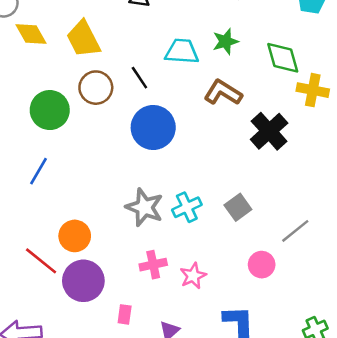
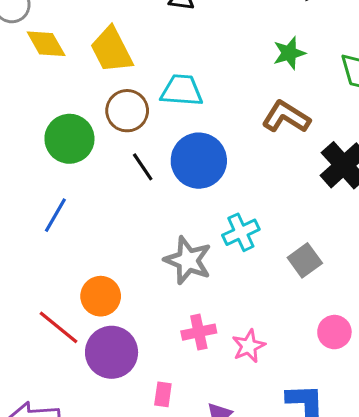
cyan trapezoid: (182, 51) -> (182, 90), moved
black line: (139, 78) -> (143, 167), moved
cyan cross: (187, 207) -> (241, 232), moved

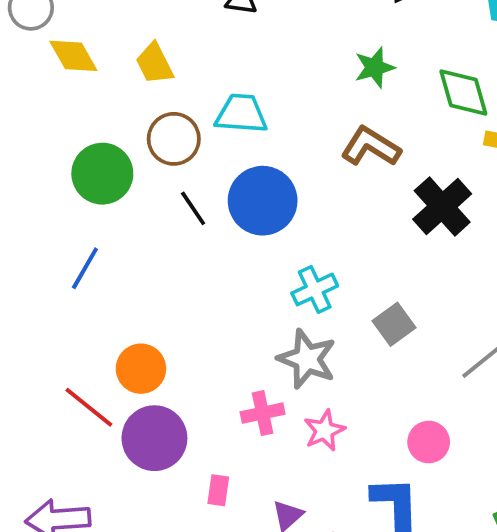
yellow trapezoid: (112, 50) -> (154, 64), size x0.7
gray star: (188, 260) -> (307, 359), moved
pink circle: (334, 332) -> (429, 442), moved

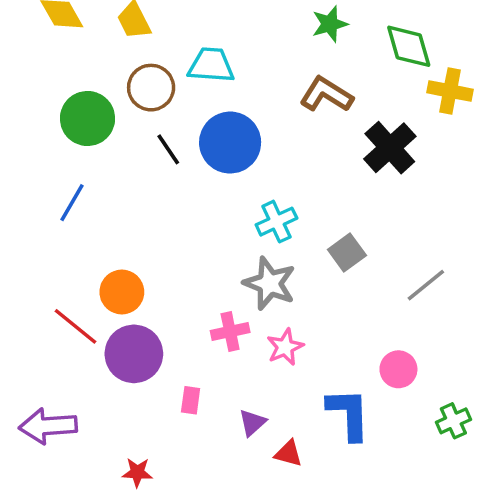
pink circle: (429, 442) -> (398, 369), moved

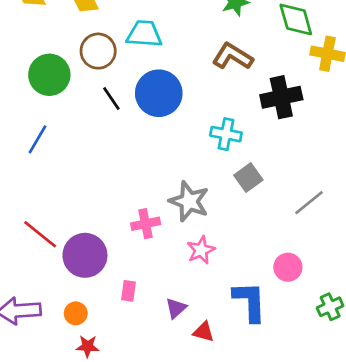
black cross: (390, 148) -> (281, 97), turned 30
cyan cross: (276, 222) -> (226, 134), moved, turned 36
orange circle: (122, 292) -> (76, 313), moved, size x0.7
pink cross: (230, 332) -> (146, 224), moved

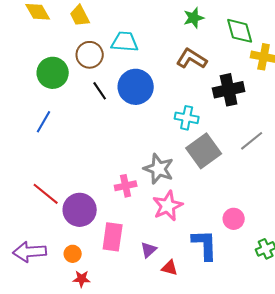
gray square: (248, 178) -> (204, 151), size x1.6
gray line: (309, 203) -> (252, 141), moved
pink star: (201, 250) -> (168, 206), size x1.4
pink rectangle: (128, 291) -> (113, 237), size x1.8

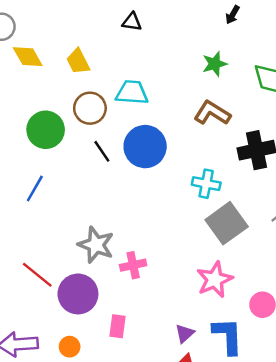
gray star: (159, 169) -> (96, 245), moved
pink star: (168, 206) -> (215, 280), moved
pink rectangle: (113, 237) -> (118, 326), size x0.7
purple triangle: (149, 250) -> (185, 333), moved

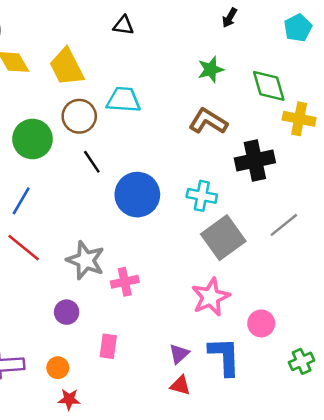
yellow trapezoid: (78, 61) -> (67, 67), size x1.4
blue circle: (145, 147) -> (137, 195), moved
red line: (37, 275) -> (24, 248), moved
purple circle: (78, 294) -> (67, 312), size x0.6

